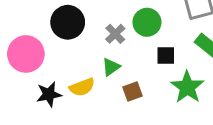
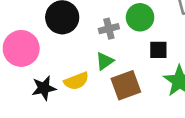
gray cross: (115, 34) -> (109, 29), turned 30
brown square: (133, 91) -> (126, 85), size x1.5

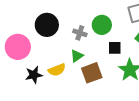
gray cross: (109, 29) -> (80, 33), turned 32

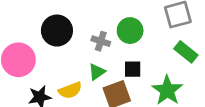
black square: (115, 48) -> (133, 69), moved

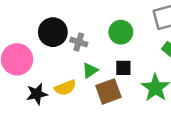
gray cross: (101, 41) -> (79, 42), moved

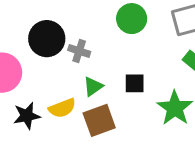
green circle: (121, 32) -> (132, 19), moved
brown square: (108, 91) -> (99, 120), moved

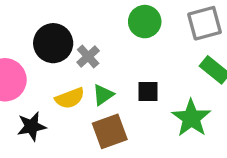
gray cross: (79, 51) -> (88, 57), turned 30
yellow semicircle: (62, 108) -> (70, 98), moved

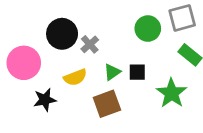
green circle: (145, 22) -> (148, 29), moved
green triangle: (103, 95) -> (112, 72), moved

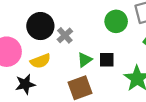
yellow semicircle: (75, 77) -> (40, 61), moved

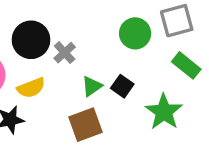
black square: (107, 60) -> (122, 86), turned 35

